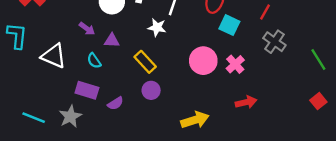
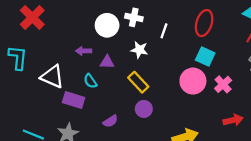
cyan square: (229, 25) -> (205, 56), moved
white star: (157, 27) -> (139, 50), moved
purple arrow: (87, 29) -> (84, 51), turned 144
purple rectangle: (87, 90) -> (74, 100), moved

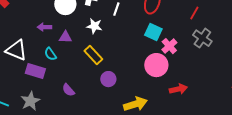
pink circle: (193, 81) -> (156, 65), moved
pink cross: (223, 84) -> (169, 46), moved
purple circle: (144, 109) -> (108, 79), moved
purple semicircle: (110, 121) -> (68, 90), turned 80

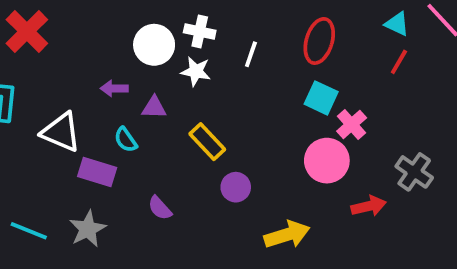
white star: (94, 26) -> (196, 71), moved
gray cross: (202, 38) -> (414, 172), moved

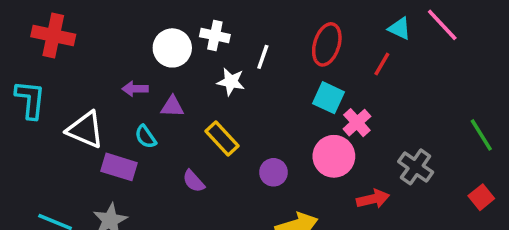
red cross: (27, 31) -> (53, 36), turned -33
red line: (399, 62) -> (382, 64), moved
white star: (196, 71) -> (231, 82), moved
purple circle: (236, 187) -> (274, 172), moved
purple semicircle: (160, 208) -> (194, 181), moved

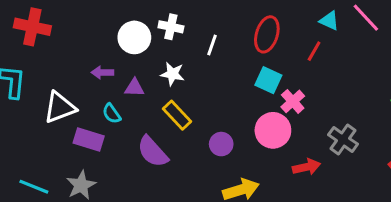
white star: (231, 82) -> (172, 74), moved
white triangle: (85, 130) -> (60, 108), turned -44
purple semicircle: (194, 181) -> (153, 152), size x1.6

